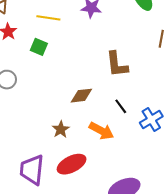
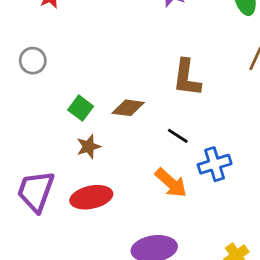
green square: (39, 47) -> (81, 108), moved
black line: (121, 106) -> (178, 136), turned -35
orange arrow: (101, 131) -> (171, 183), moved

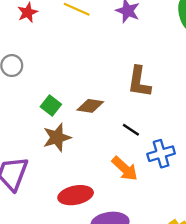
brown star: (89, 147) -> (57, 137), size x1.4
red ellipse: (91, 197) -> (76, 195), moved

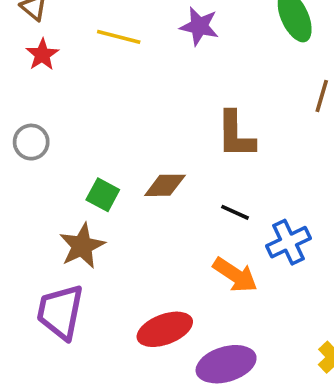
brown star: (57, 137) -> (82, 246), moved

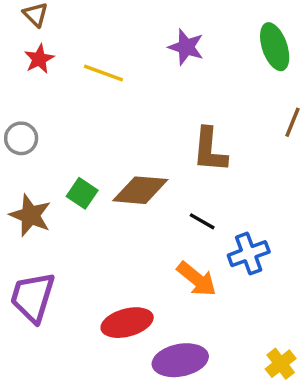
yellow line: (119, 37) -> (103, 73), moved
brown diamond: (165, 185) -> (140, 190), size x1.4
brown star: (82, 246) -> (30, 215), moved, turned -30

